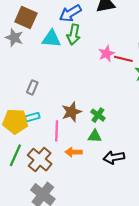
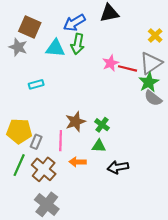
gray rectangle: (32, 87) -> (36, 142), moved
cyan rectangle: (32, 117) -> (36, 84), moved

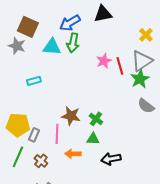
red line: (127, 68) -> (120, 66), turned 60
gray semicircle: (153, 98) -> (146, 106), moved
brown star: (75, 122) -> (71, 116), turned 30
brown cross: (44, 169) -> (41, 161), size x0.6

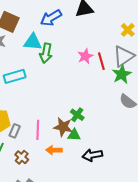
green arrow: (73, 43) -> (46, 53), moved
cyan rectangle: (34, 81) -> (15, 76), size x1.5
brown star: (71, 116) -> (63, 127), moved

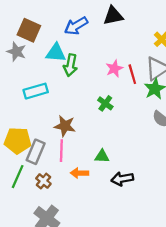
green cross: (77, 115) -> (105, 103), moved
brown star: (63, 127) -> (65, 126), moved
gray rectangle: (15, 131) -> (36, 152), size x1.5

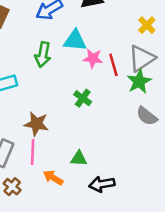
cyan triangle: (56, 53) -> (75, 40), moved
pink star: (114, 69) -> (93, 58), turned 30
orange arrow: (79, 173) -> (53, 178), turned 30

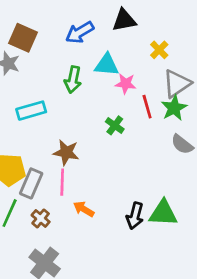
yellow cross: (147, 25) -> (159, 50), moved
red line: (113, 65) -> (147, 107), moved
green triangle: (79, 158) -> (163, 213), moved, size x1.6
black arrow: (102, 184) -> (135, 216), turned -65

